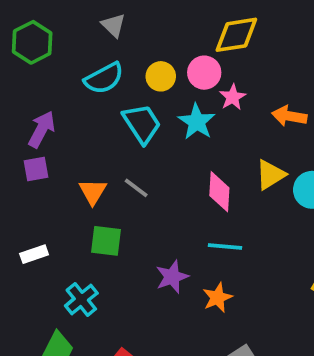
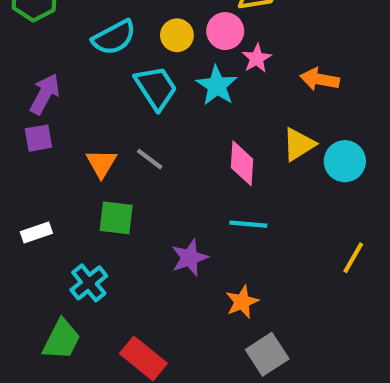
orange star: (217, 298) -> (242, 302), moved

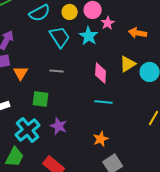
gray line: (150, 159) -> (57, 71), turned -32
orange triangle: (101, 163) -> (21, 73), moved
purple star: (190, 258) -> (59, 126), moved, turned -30
cyan cross: (89, 283) -> (28, 130), size x1.4

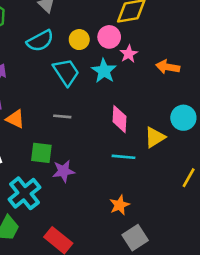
yellow triangle: (128, 64) -> (155, 137), moved
orange triangle: (21, 73) -> (15, 119), turned -35
purple star: (59, 126) -> (64, 171), moved, turned -30

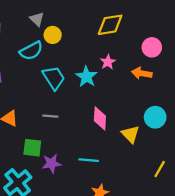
pink circle: (109, 37) -> (152, 47), moved
yellow circle: (79, 40) -> (53, 35), moved
yellow triangle: (155, 137) -> (130, 134), turned -42
cyan line: (123, 157) -> (89, 160), moved

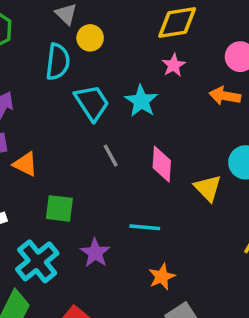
cyan semicircle: (31, 51) -> (58, 62), turned -55
pink star: (108, 62) -> (174, 65), moved
gray line: (50, 116) -> (111, 156), moved, turned 56
purple star: (51, 163) -> (95, 253), moved, turned -30

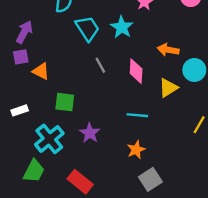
orange arrow: (225, 96) -> (168, 50), moved
yellow triangle: (208, 188) -> (168, 88), turned 42
cyan line: (145, 227) -> (137, 115), moved

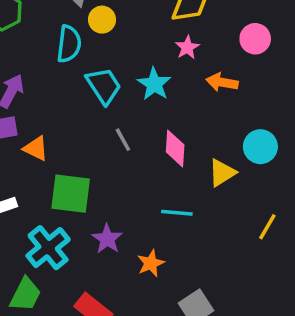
orange arrow: (168, 50) -> (222, 82), moved
green square: (65, 102) -> (71, 194), size x1.4
orange star: (136, 150) -> (151, 263), moved

